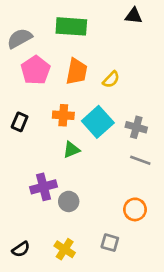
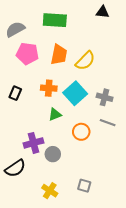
pink pentagon: (35, 70) -> (27, 54), turned -30
yellow semicircle: (111, 79) -> (85, 61), size x1.5
orange circle: (135, 209) -> (81, 132), moved
black semicircle: (21, 249) -> (15, 168), moved, size x1.5

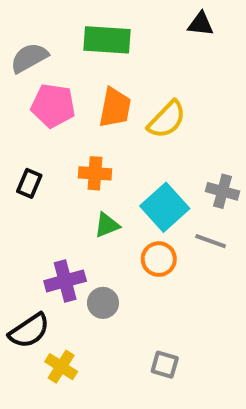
cyan square: (75, 93) -> (165, 207), moved
gray cross: (105, 97) -> (223, 191), moved
yellow cross: (50, 191) -> (61, 367), moved

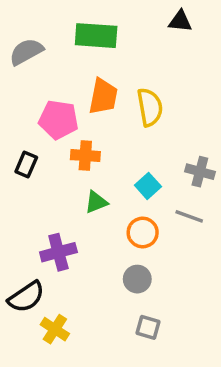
pink pentagon: (53, 106) -> (58, 120), moved
yellow semicircle: (167, 120) -> (150, 107), turned -54
cyan square: (165, 207) -> (148, 186), size x0.6
gray circle: (103, 303) -> (137, 279), moved

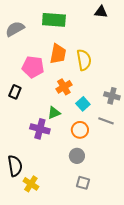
orange cross: (85, 156) -> (64, 87), moved, turned -35
purple cross: (58, 252) -> (40, 129), moved, turned 30
black semicircle: (26, 297) -> (15, 166), turned -65

